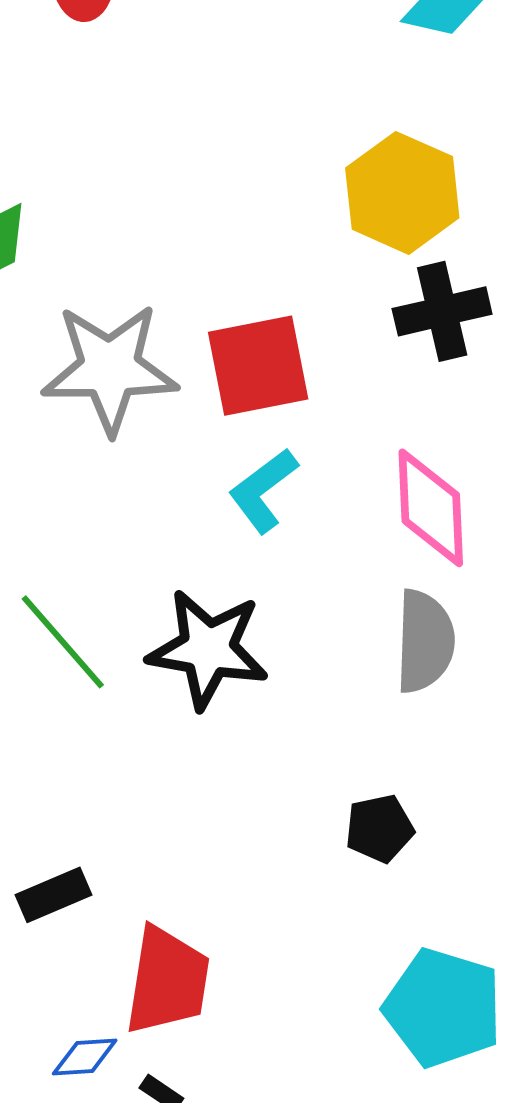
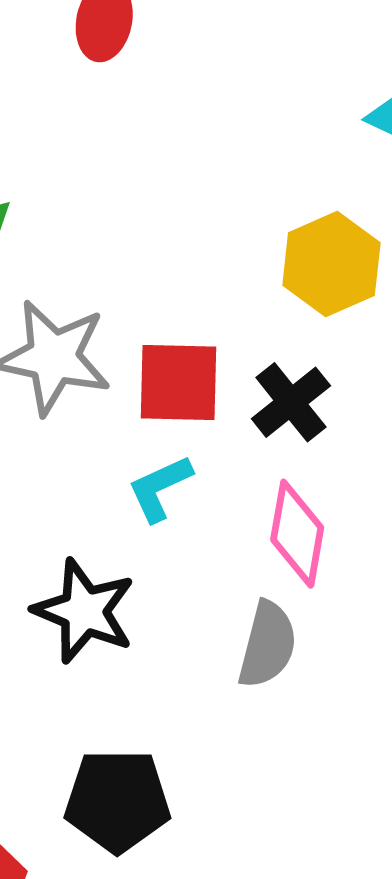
black cross: (442, 311) -> (291, 402), moved, turned -38
black pentagon: (379, 828) -> (118, 801), moved, size x1.8

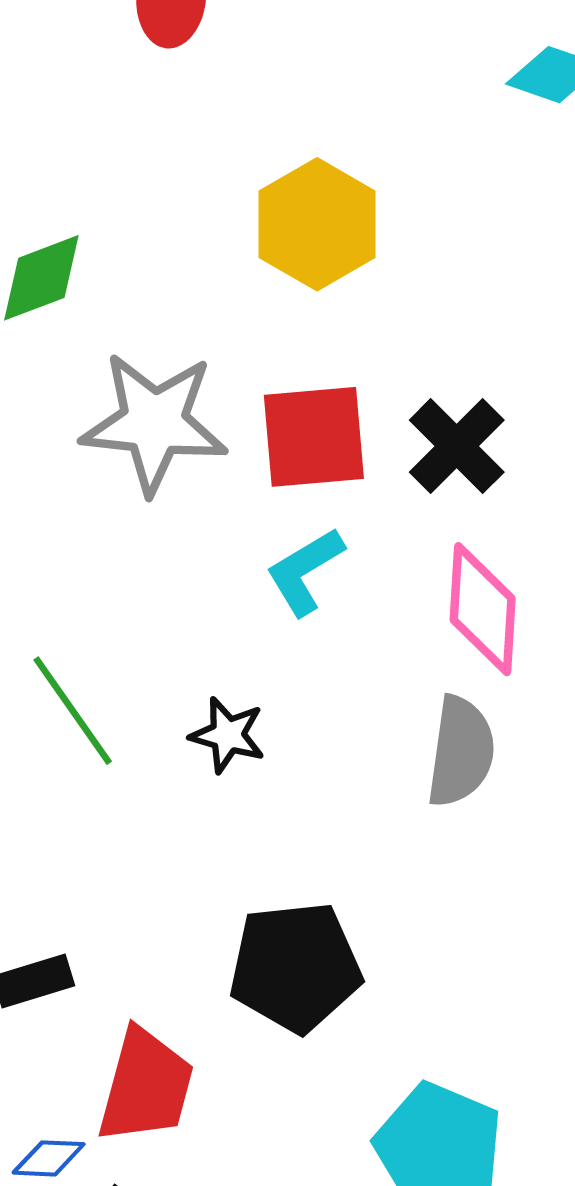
yellow hexagon: (331, 264) -> (317, 224), moved
black star: (84, 611) -> (228, 735), size x0.6

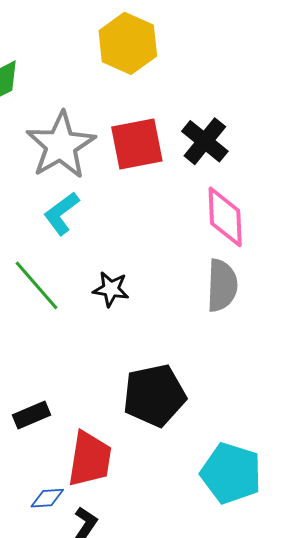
gray star: (154, 423) -> (61, 145), turned -30
cyan L-shape: (305, 571) -> (62, 213), moved

